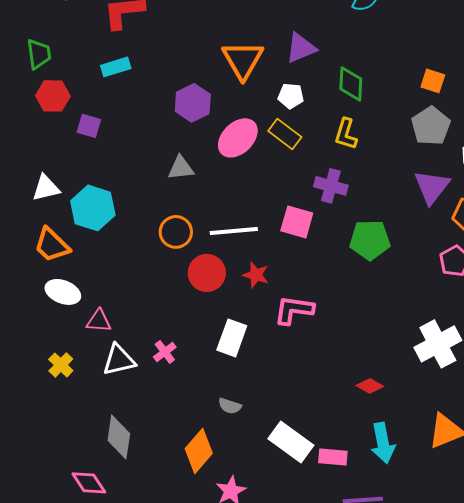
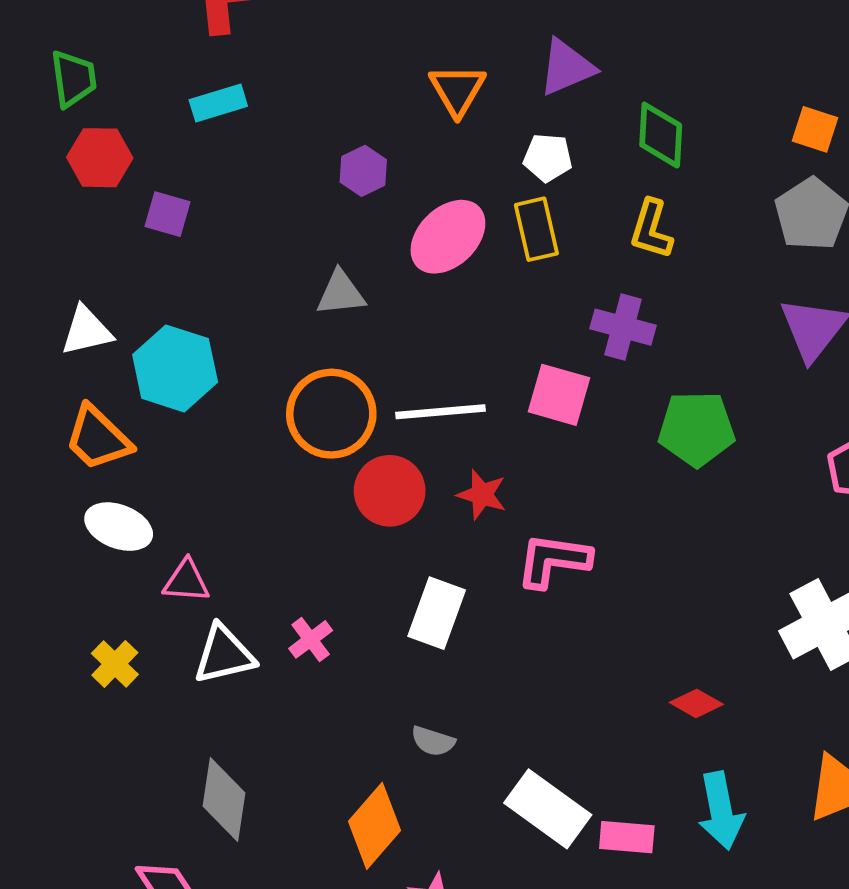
orange triangle: (243, 60) -> (457, 90), size x0.7
purple hexagon: (193, 103) -> (363, 171), size x0.7
yellow rectangle: (285, 134) -> (536, 229), turned 40
orange circle: (176, 232) -> (331, 414), size x1.4

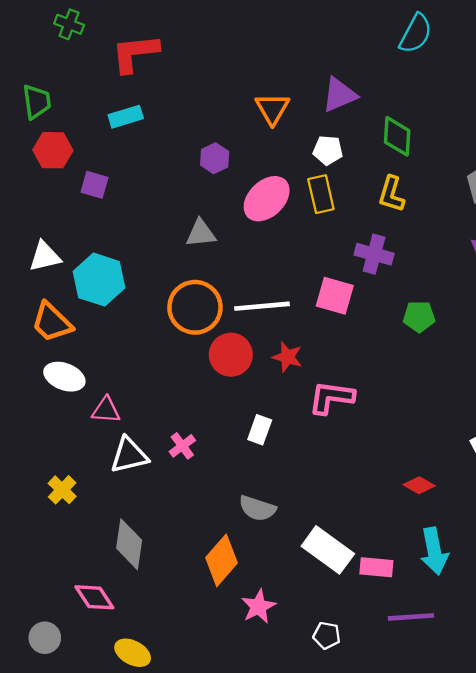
green pentagon: (696, 429) -> (419, 317), size x0.7
white rectangle: (437, 613) -> (260, 430), size x0.7
yellow cross: (115, 664) -> (62, 490), moved
gray semicircle: (433, 741) -> (257, 508), size x1.4

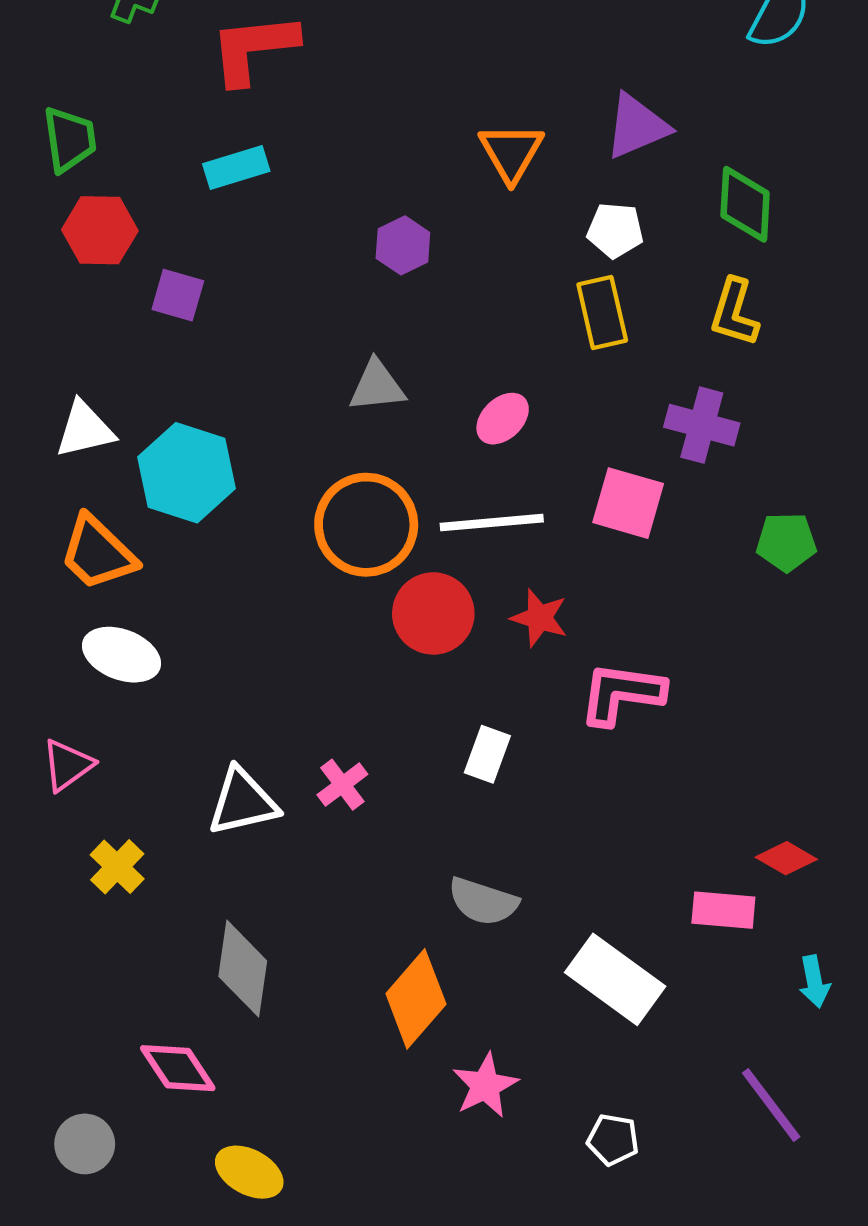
pink ellipse: (267, 199) -> (503, 419), moved, size x0.6
pink triangle: (106, 410) -> (67, 765), moved, turned -40
cyan arrow: (434, 551) -> (814, 982), size x0.6
pink rectangle: (376, 567) -> (723, 910), moved
purple line: (411, 617) -> (771, 1105), turned 57

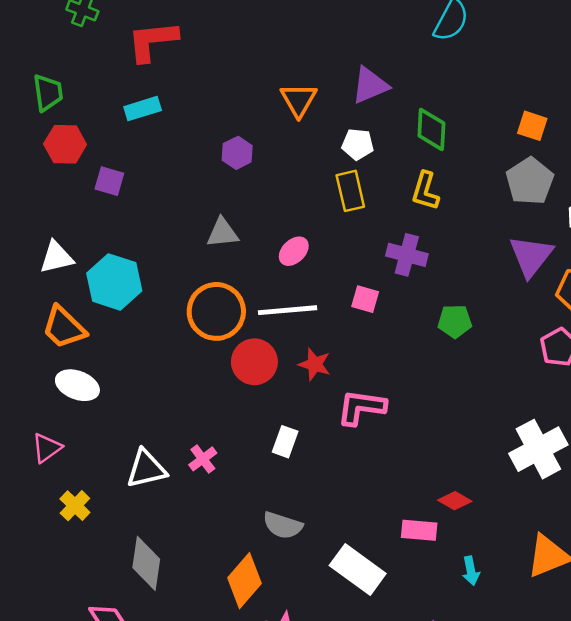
pink square: (628, 503) -> (365, 299), size x0.7

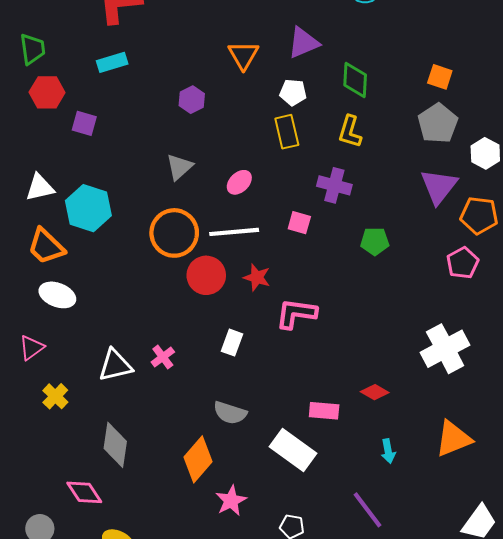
gray triangle: (222, 233) -> (179, 167), turned -36
pink rectangle: (419, 530) -> (324, 411), moved

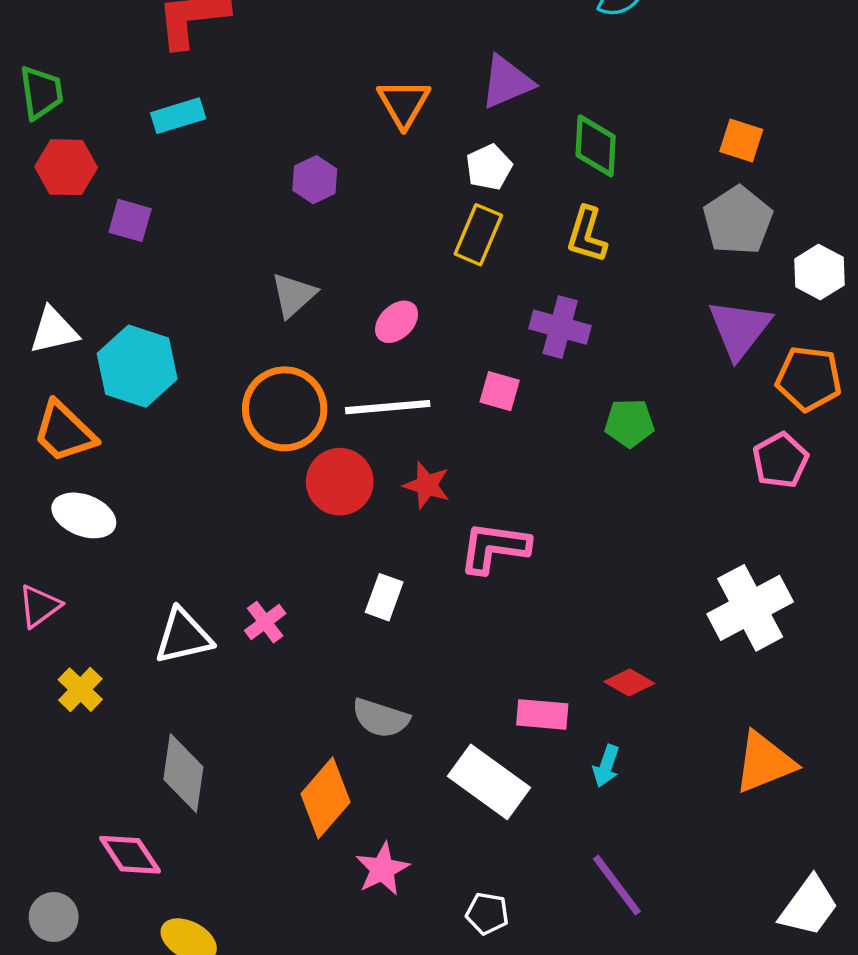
white pentagon: (293, 92) -> (489, 167), turned -30
yellow rectangle: (287, 132) -> (478, 235), turned 36
cyan arrow: (388, 451) -> (606, 766), moved, turned 30

